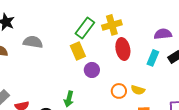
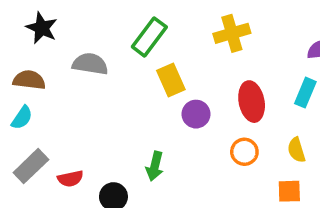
green rectangle: (85, 28) -> (149, 37), moved
red ellipse: (123, 49) -> (252, 102), moved
yellow semicircle: (138, 90) -> (296, 150), moved, turned 56

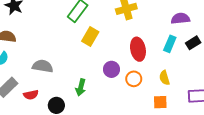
gray semicircle: (90, 64) -> (43, 66), moved
yellow rectangle: (171, 80) -> (90, 36), turned 54
purple circle: (196, 114) -> (111, 69), moved

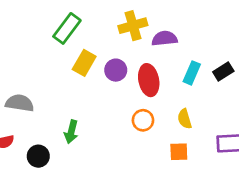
purple semicircle: (180, 18) -> (164, 38), moved
purple circle: (111, 69) -> (116, 70), moved

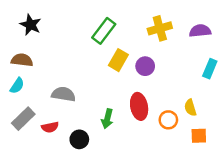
purple semicircle: (164, 38) -> (200, 31), moved
red ellipse: (149, 80) -> (139, 106), moved
yellow semicircle: (185, 119) -> (190, 108), moved
orange circle: (143, 120) -> (168, 120), moved

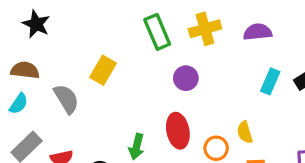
green rectangle: (104, 31) -> (157, 32), moved, turned -60
yellow rectangle: (118, 60) -> (103, 70), moved
gray semicircle: (63, 94) -> (66, 99), moved, turned 50

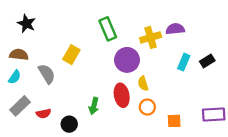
yellow cross: (205, 29) -> (151, 37), moved
purple circle: (186, 78) -> (127, 60), size x1.5
yellow semicircle: (245, 132) -> (143, 83), moved

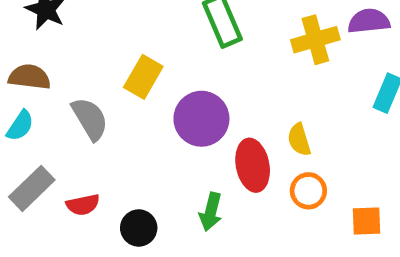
purple circle: (127, 60) -> (201, 119), moved
green arrow: (94, 106) -> (211, 212), moved

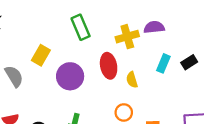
yellow semicircle: (299, 140) -> (132, 80), moved
red ellipse: (253, 165) -> (109, 66), moved

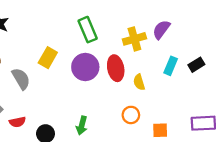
purple semicircle: (154, 27) -> (161, 30), turned -48
purple circle: (70, 76) -> (85, 67), moved

